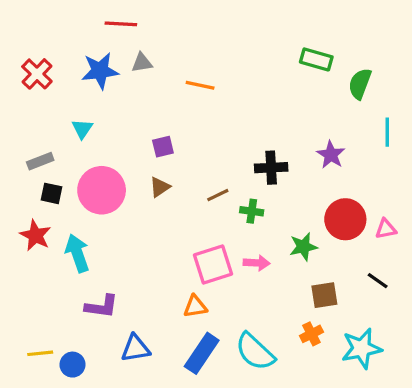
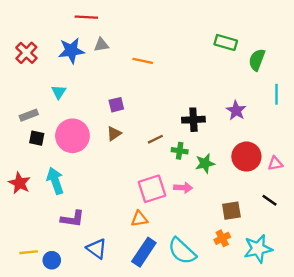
red star: (35, 235) -> (19, 183), moved
green star: (303, 247) -> (205, 163), moved
blue triangle: (135, 348) -> (97, 249), turned 45

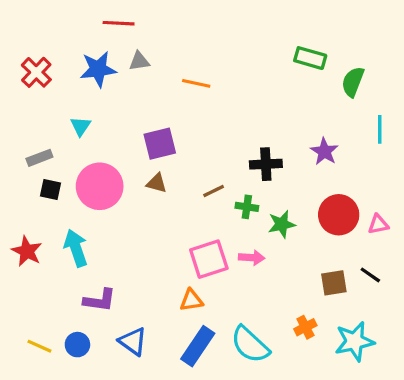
purple square: (116, 105) -> (160, 144), size x1.5
brown triangle: (114, 133) -> (157, 183), turned 49
brown square: (231, 211) -> (334, 283), moved
yellow line: (29, 252) -> (39, 346), turned 30
blue circle: (52, 260) -> (77, 345), moved

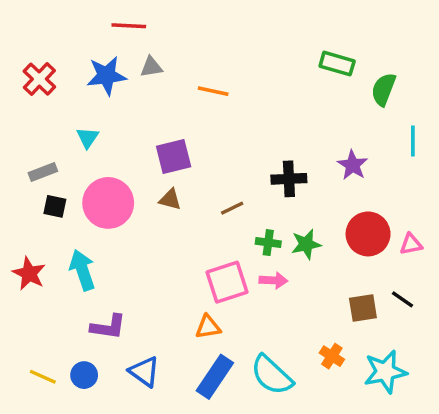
green cross: (247, 207) -> (268, 243), moved
orange cross: (305, 327) -> (332, 356), turned -30

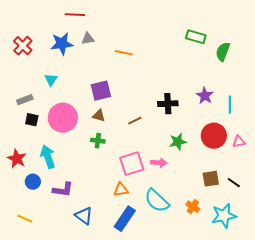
cyan line: (413, 141) -> (230, 105), moved
green cross: (268, 243) -> (98, 141), moved
black line: (402, 299) -> (234, 183), moved
blue circle: (84, 375) -> (33, 182), moved
cyan semicircle: (272, 375) -> (157, 201), moved

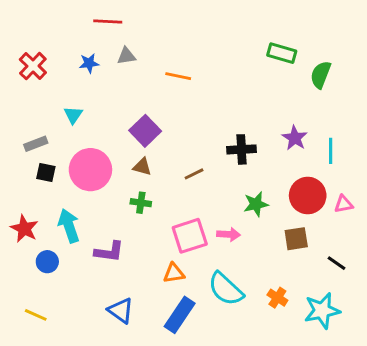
blue star: (62, 44) -> (89, 63), size x0.6
purple square: (101, 91) -> (145, 131), turned -30
brown square: (211, 179) -> (296, 239), moved
purple L-shape: (63, 190) -> (109, 252), moved

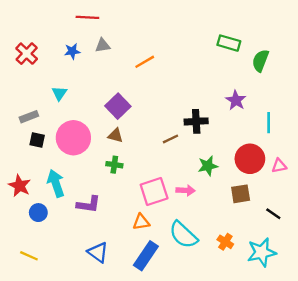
orange line: (178, 76) -> (145, 62), turned -42
purple star: (295, 138) -> (236, 100), moved
brown line: (194, 174) -> (170, 139), moved

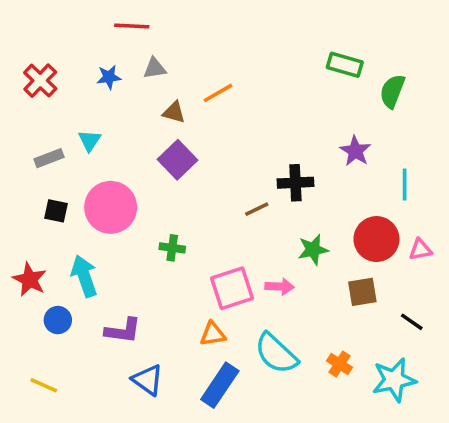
gray rectangle: (29, 117) -> (49, 158), moved
brown triangle: (115, 135) -> (174, 112), moved
purple L-shape: (89, 204) -> (123, 331), moved

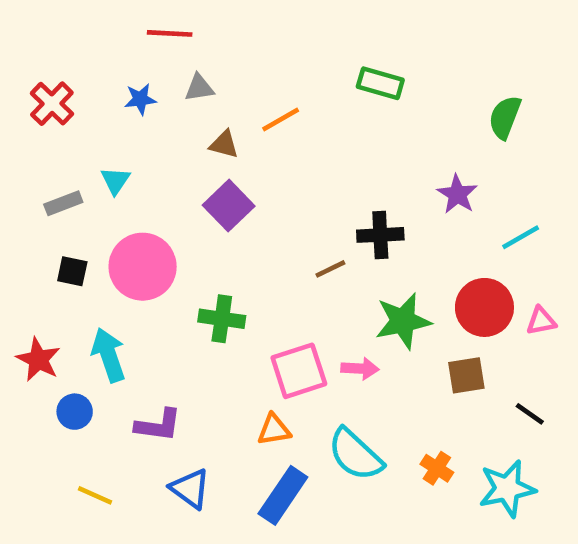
green rectangle: (345, 65) -> (380, 83), moved
cyan line: (405, 184) -> (521, 237), turned 60
green cross: (172, 248) -> (222, 319), size x1.4
green star: (313, 250) -> (403, 321), size x1.4
yellow line: (44, 385) -> (95, 495), moved

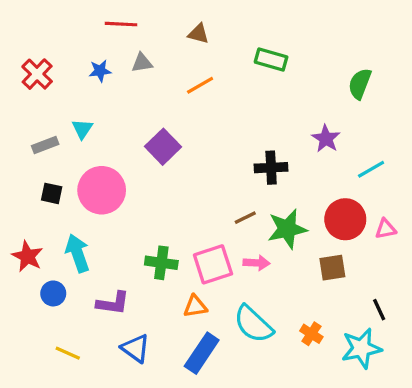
brown triangle: (224, 144) -> (198, 34), moved
brown line: (330, 269) -> (245, 218), moved
green cross: (222, 319) -> (161, 263), moved
black line: (530, 414) -> (379, 310), moved, turned 30

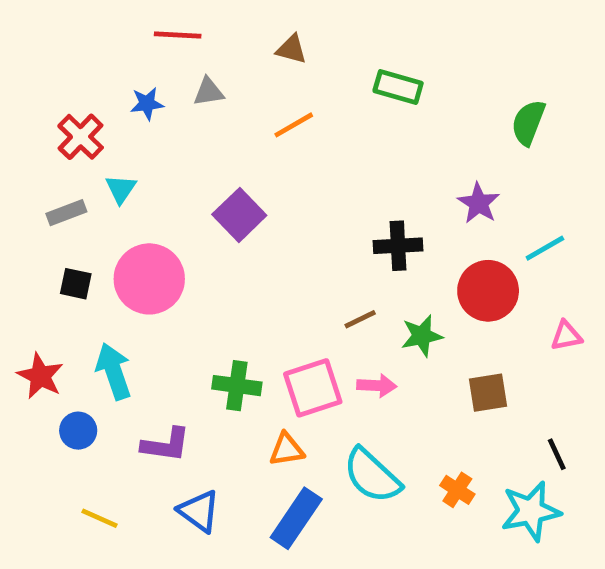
red cross: (37, 74) -> (81, 137), moved
red circle: (345, 219) -> (488, 291), moved
green star: (287, 229) -> (422, 336), size x0.7

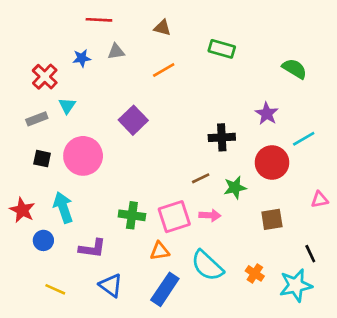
green semicircle: (528, 123) -> (294, 69), turned 100
pink triangle: (566, 336) -> (320, 199), moved

